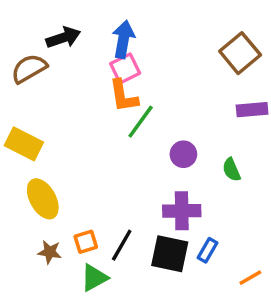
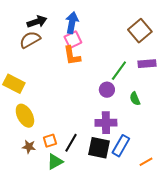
brown semicircle: (29, 68) -> (30, 40), moved
green line: (141, 122) -> (119, 71), moved
blue rectangle: (207, 250) -> (121, 146), size x1.5

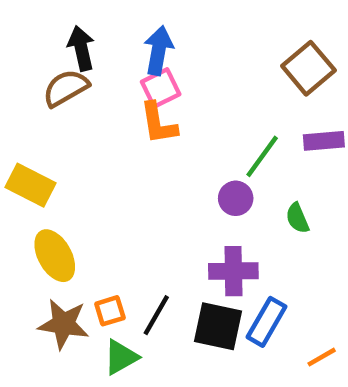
black arrow: (37, 22) -> (81, 48), turned -84
brown star: (29, 147) -> (64, 324), size x1.6

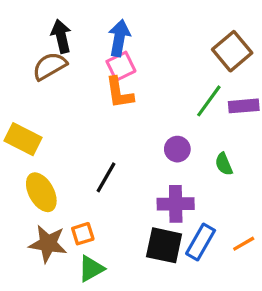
green line: (262, 156) -> (209, 101), moved
black line: (156, 315) -> (106, 177), moved
orange line: (322, 357) -> (244, 244), moved

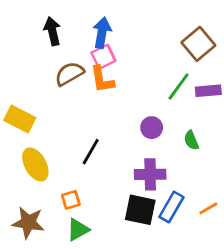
brown semicircle: (50, 66) -> (69, 74), moved
brown star: (48, 244) -> (28, 223), moved

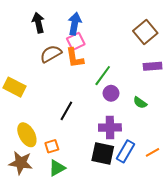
green line: (179, 86) -> (103, 76), moved
green semicircle: (191, 140) -> (140, 103), turned -32
yellow ellipse: (35, 164) -> (27, 135), moved

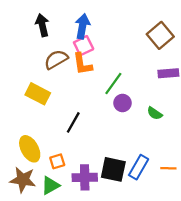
yellow rectangle: (14, 87) -> (38, 94), moved
purple cross: (110, 128) -> (85, 177), moved
orange line: (153, 152) -> (168, 168), turned 32
green triangle: (57, 168) -> (50, 185), moved

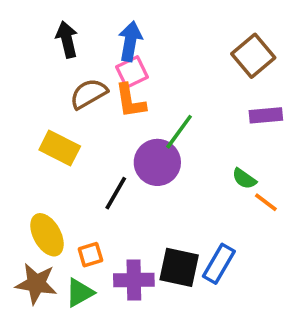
purple circle: (123, 103) -> (157, 162), moved, size x1.6
orange line: (168, 168) -> (266, 202), moved, turned 35

